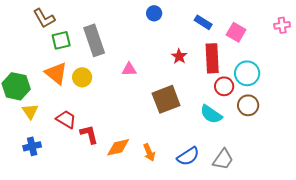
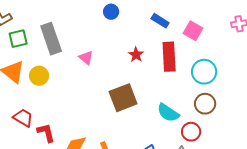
pink triangle: (129, 69) -> (86, 58), moved, turned 42
red circle: (224, 86) -> (191, 132), moved

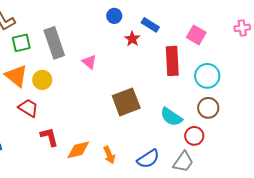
blue rectangle: (160, 21) -> (150, 25), moved
red star: (136, 55) -> (132, 39), moved
red trapezoid: (23, 118) -> (28, 108), moved

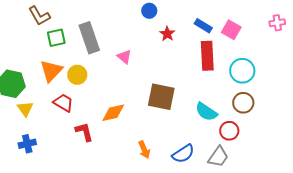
blue rectangle: (150, 25) -> (203, 26), moved
orange triangle: (16, 76) -> (51, 71), turned 35
brown square: (126, 102) -> (161, 97), turned 32
orange diamond: (78, 150) -> (113, 113), moved

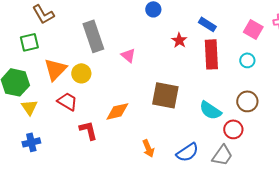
pink square: (231, 30) -> (253, 29), moved
red star: (167, 34) -> (179, 40), moved
green square: (56, 38) -> (29, 42), moved
cyan circle: (242, 71) -> (247, 60), moved, size x0.6

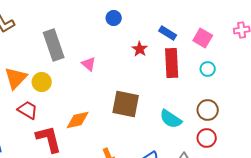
pink square: (253, 29) -> (203, 38), moved
red circle: (233, 129) -> (207, 138), moved
red L-shape: (88, 130) -> (49, 139), size x1.4

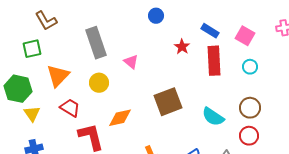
yellow circle: (42, 82) -> (99, 83), moved
brown square: (126, 104) -> (168, 102), turned -32

